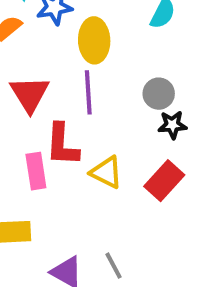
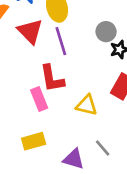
red triangle: (30, 94) -> (30, 31), moved
yellow triangle: (106, 172) -> (87, 105), moved

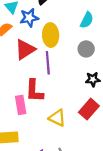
red triangle: (30, 31) -> (25, 50), turned 30
gray circle: (106, 32) -> (86, 49), moved

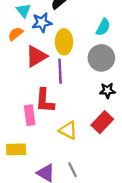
gray circle: (86, 49) -> (101, 58), size x1.5

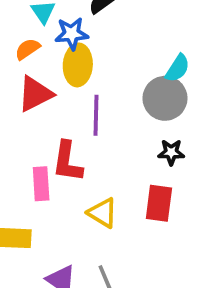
cyan semicircle: (103, 27) -> (178, 68), moved
yellow ellipse: (64, 42) -> (78, 65), moved
red triangle: (36, 56) -> (35, 94), moved
red rectangle: (102, 122) -> (159, 203), turned -40

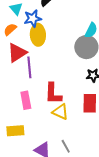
purple line: (96, 115) -> (29, 67), moved
red L-shape: (67, 162) -> (53, 94), moved

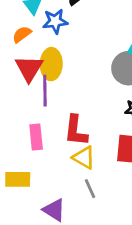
yellow ellipse: (38, 35) -> (51, 64), moved
red triangle: (17, 53) -> (29, 68), turned -30
gray line: (66, 146) -> (90, 189), moved

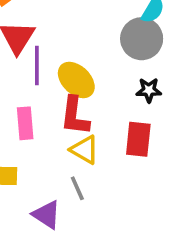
yellow ellipse: (51, 64) -> (76, 80), moved, turned -48
gray line: (90, 189) -> (77, 188), moved

